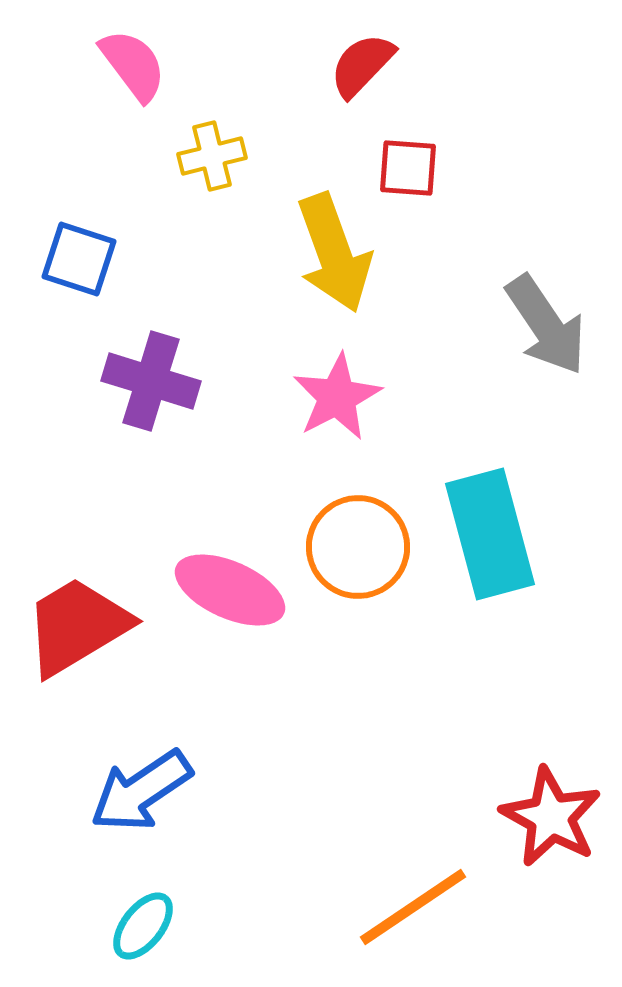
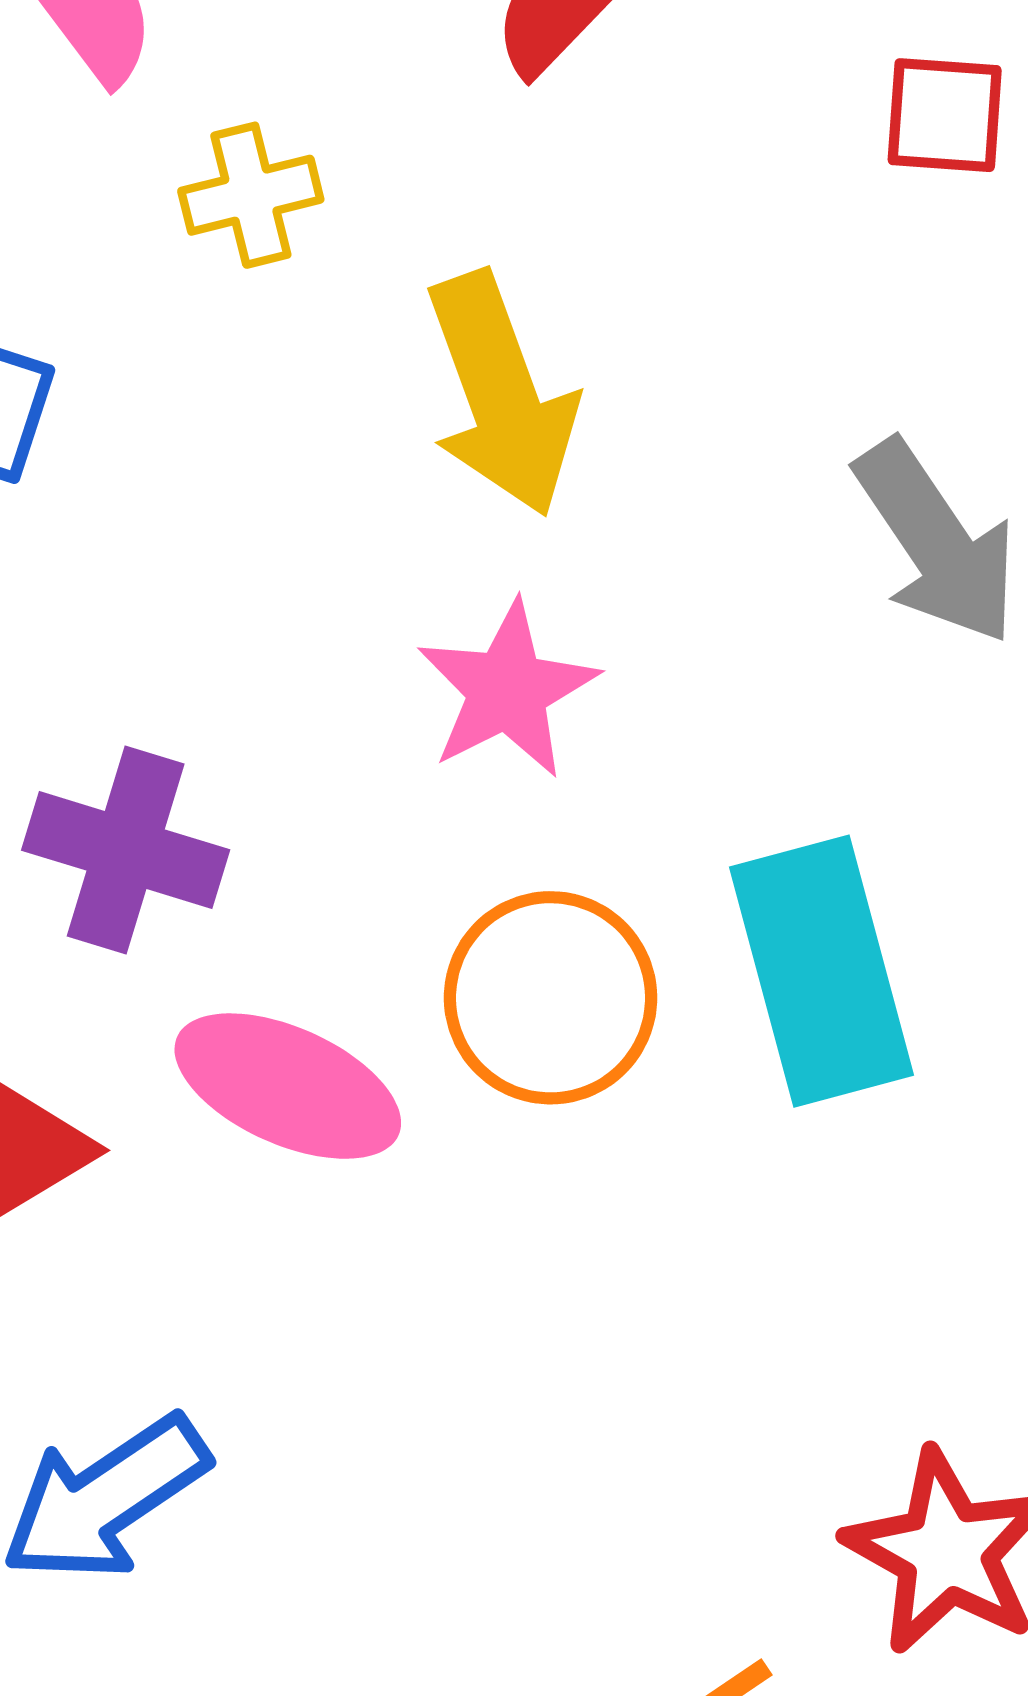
red square: (408, 168) -> (945, 115), moved
purple cross: (151, 381) -> (126, 850), moved

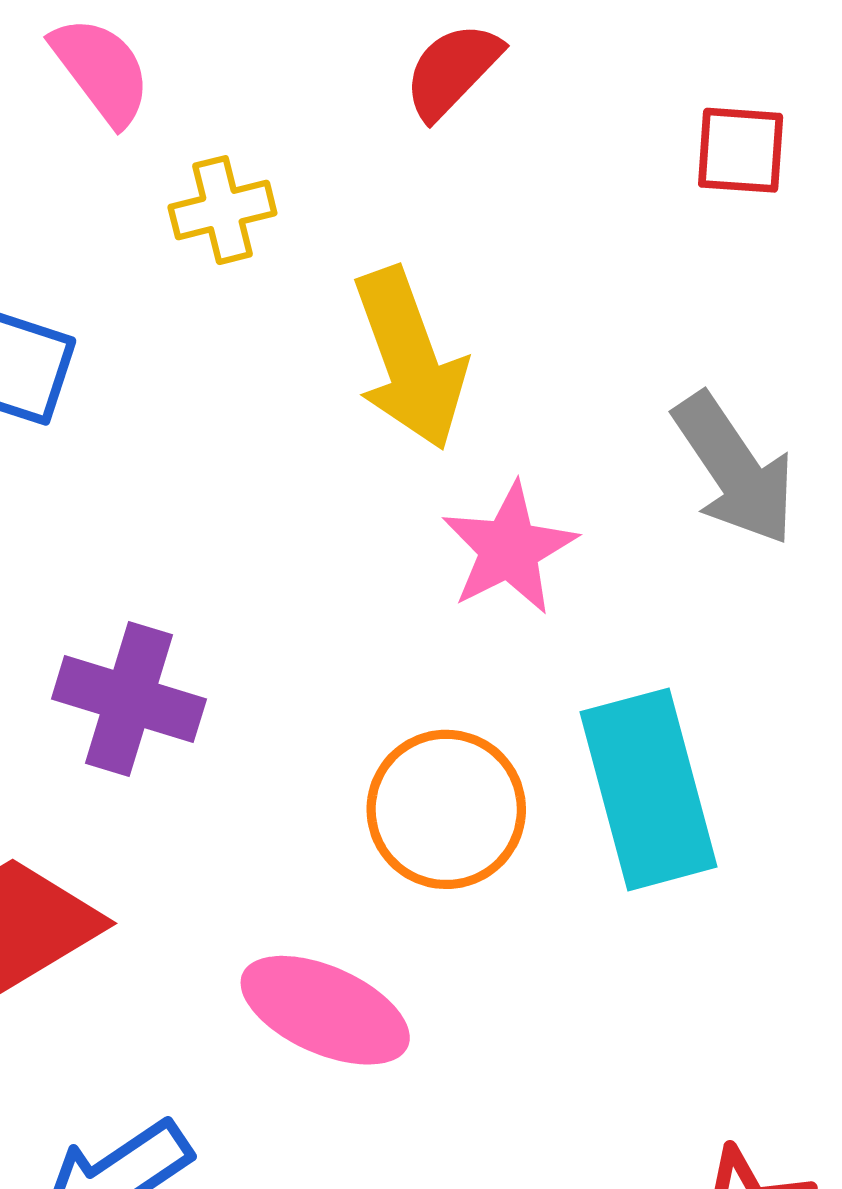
pink star: (507, 690) -> (509, 549), moved
pink ellipse: (288, 1086) -> (325, 1010), moved

